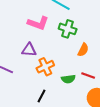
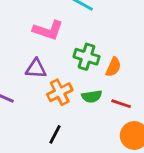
green cross: (68, 29) -> (87, 57), moved
green semicircle: (68, 79) -> (92, 96), moved

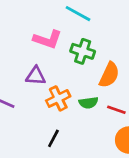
green cross: (87, 57) -> (83, 51), moved
orange semicircle: (113, 67) -> (109, 75), size x1.4

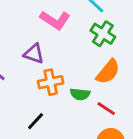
green cross: (83, 51) -> (103, 34), moved

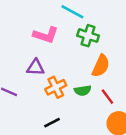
red line: (106, 109) -> (107, 97), turned 35
black line: (36, 121) -> (52, 123), turned 35

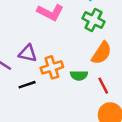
purple triangle: (36, 67) -> (28, 53), moved
black line: (52, 123) -> (27, 85), moved

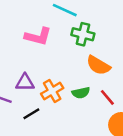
orange semicircle: (102, 53) -> (98, 65), turned 100

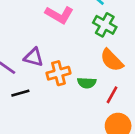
red line: (107, 97) -> (112, 95), turned 54
black line: (31, 114) -> (20, 93), moved

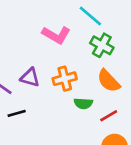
orange cross: (58, 73) -> (65, 79), moved
red line: (112, 95) -> (109, 116), turned 30

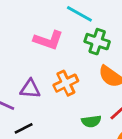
green semicircle: (83, 103) -> (91, 121), moved

